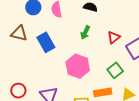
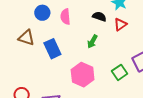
red triangle: (114, 37) -> (120, 24), moved
green square: (115, 70) -> (120, 72), moved

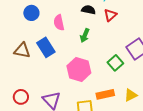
pink semicircle: (65, 17) -> (59, 23), moved
brown triangle: (26, 38) -> (22, 50), moved

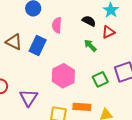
green arrow: (85, 35) -> (90, 45), moved, turned 96
blue rectangle: (46, 47) -> (38, 46), turned 42

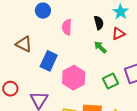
black semicircle: (89, 21) -> (99, 23), turned 48
blue rectangle: (38, 46) -> (49, 61), moved

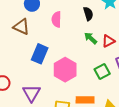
red triangle: (118, 34) -> (108, 41), moved
brown triangle: (24, 44) -> (21, 27), moved

